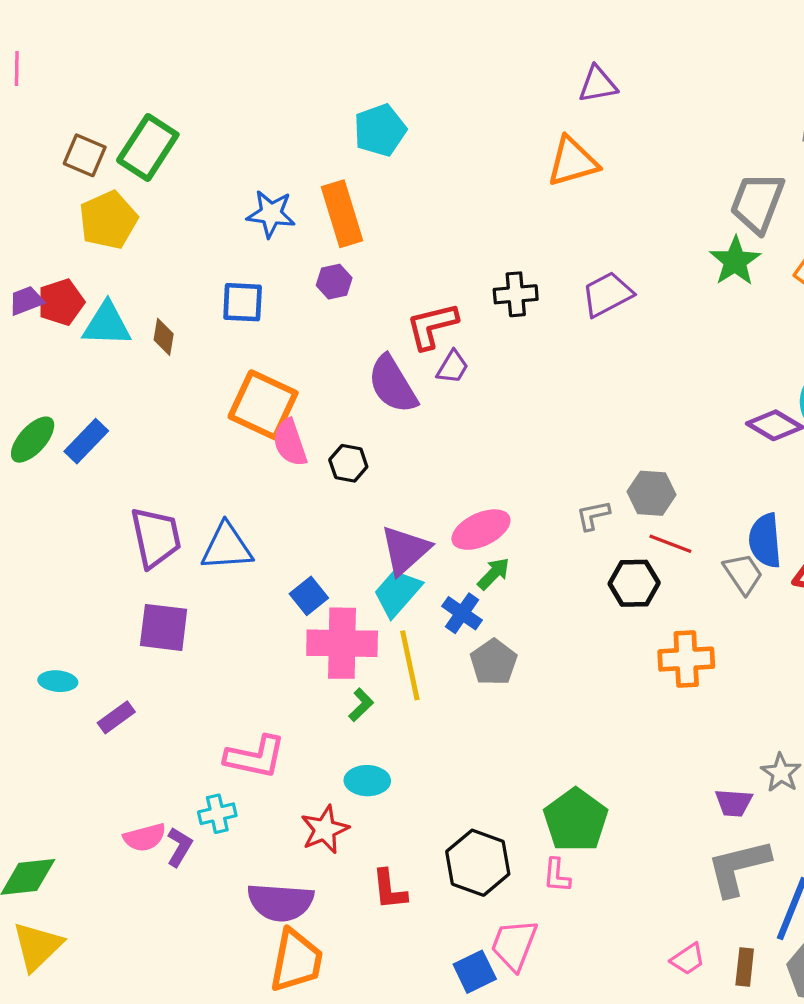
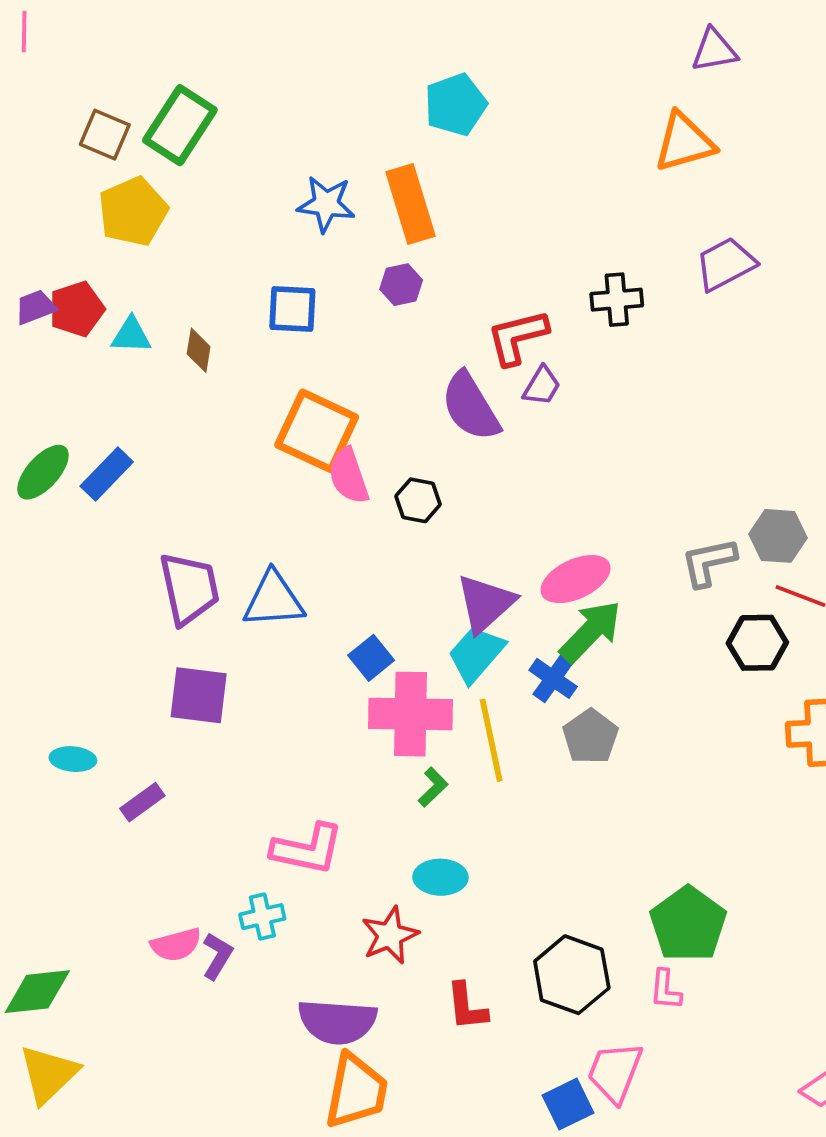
purple trapezoid: (607, 294) -> (726, 264), moved
cyan triangle: (107, 324) -> (131, 335), size x0.7
gray L-shape: (593, 515) -> (709, 562), size x1.4
green arrow: (494, 574) -> (591, 632), size x1.6

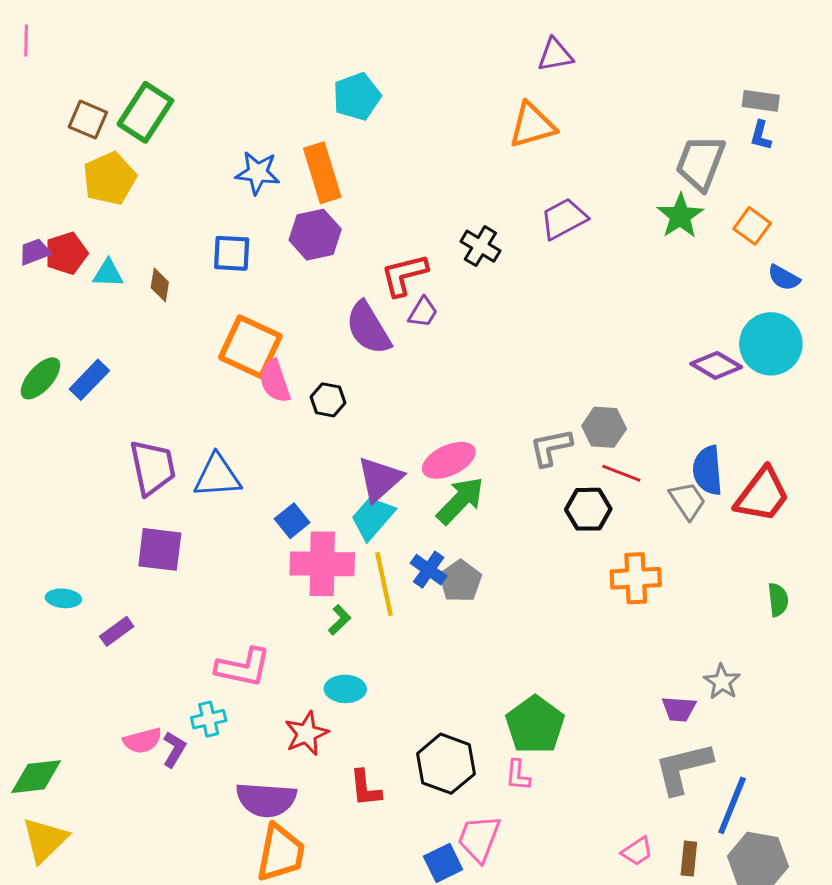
purple hexagon: (401, 285) -> (315, 235), size x1.6
black cross: (617, 300) -> (480, 246), turned 36
blue cross: (553, 678) -> (429, 570), moved

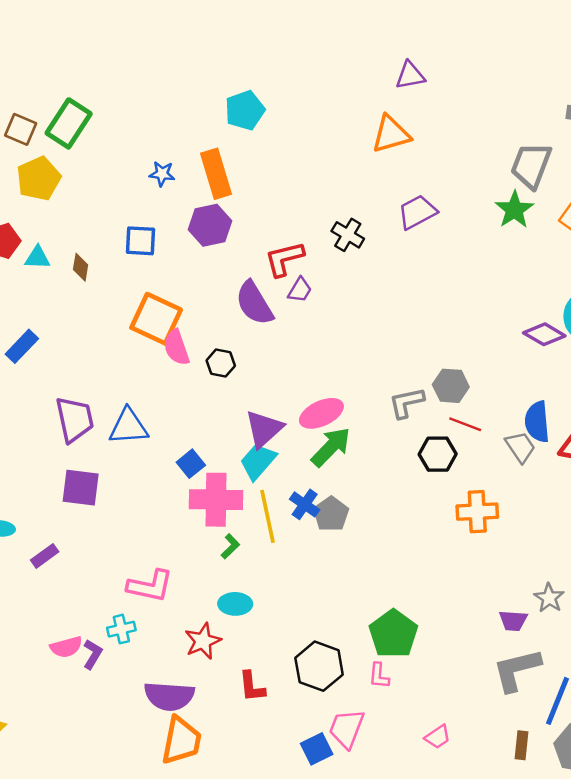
blue star: (258, 173) -> (162, 174), size x0.7
pink trapezoid: (637, 851) -> (438, 737), moved

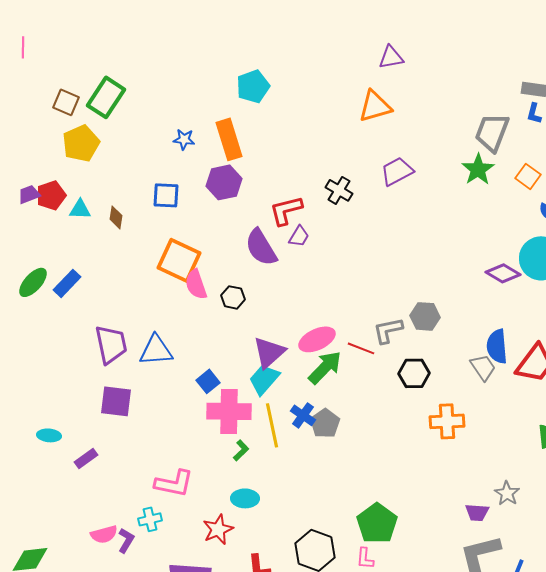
red line: (465, 424) -> (361, 348), moved

